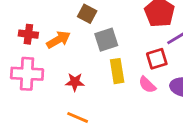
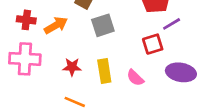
yellow rectangle: (117, 71) -> (104, 71), moved
pink semicircle: (147, 85) -> (135, 78), moved

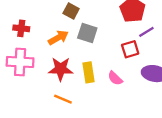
orange arrow: (56, 25) -> (58, 38), moved
gray square: (103, 25) -> (87, 33), turned 36
red star: (72, 67) -> (61, 69), size x1.5

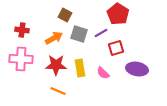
purple line: (146, 32) -> (101, 33), moved

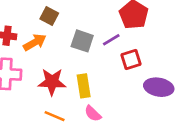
brown square: (65, 15) -> (49, 16), moved
orange arrow: (54, 38) -> (35, 42), moved
pink semicircle: (103, 73) -> (93, 114), moved

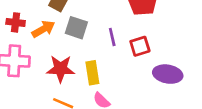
purple line: (111, 40) -> (112, 37), moved, turned -72
gray square: (82, 41) -> (76, 28), moved

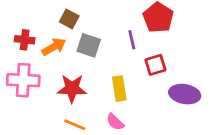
purple line: (112, 37) -> (132, 40), moved
yellow rectangle: (92, 73) -> (119, 89), moved

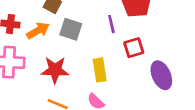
purple ellipse: (185, 94) -> (161, 75), turned 56

